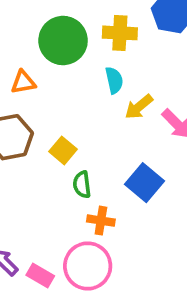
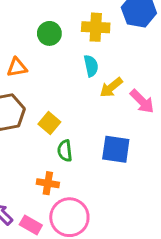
green circle: (63, 41) -> (49, 33), size x0.6
blue square: (144, 183) -> (116, 149), turned -32
orange cross: (101, 221) -> (48, 183), moved

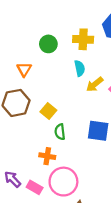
orange triangle: (17, 67) -> (24, 69), turned -49

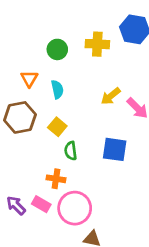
cyan semicircle: (80, 68) -> (57, 89), moved
pink rectangle: (35, 187) -> (41, 204), moved

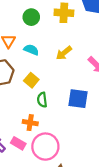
cyan semicircle: (57, 89) -> (31, 50), turned -56
yellow arrow: (111, 96) -> (64, 53), moved

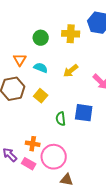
green semicircle: (42, 100) -> (61, 119), moved
orange cross: (30, 123) -> (33, 144), moved
pink rectangle: (18, 143) -> (29, 164), moved

